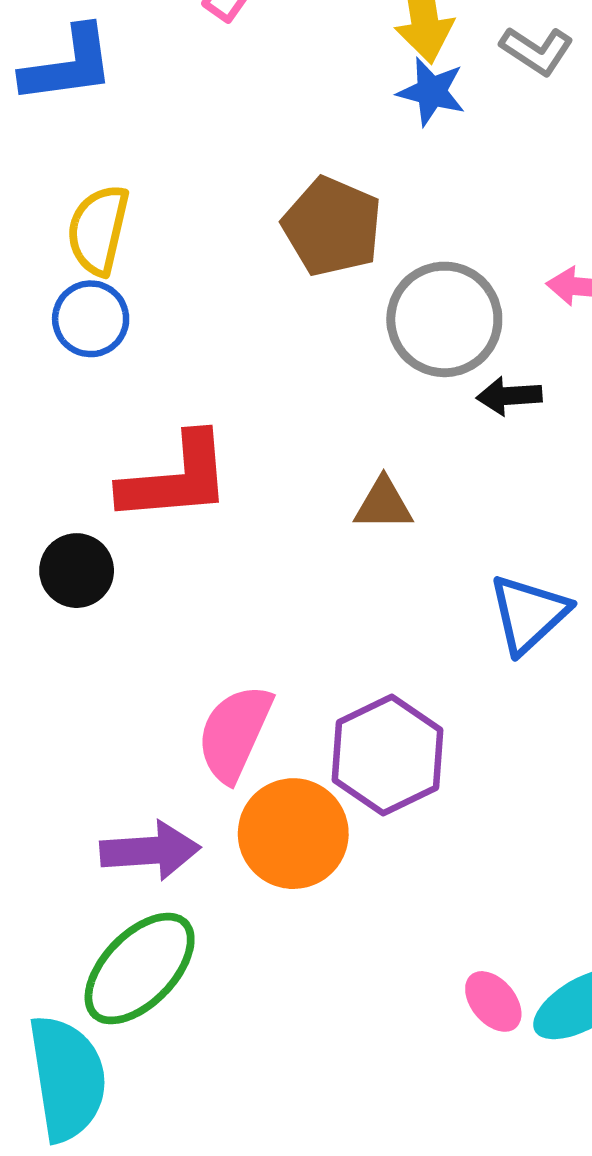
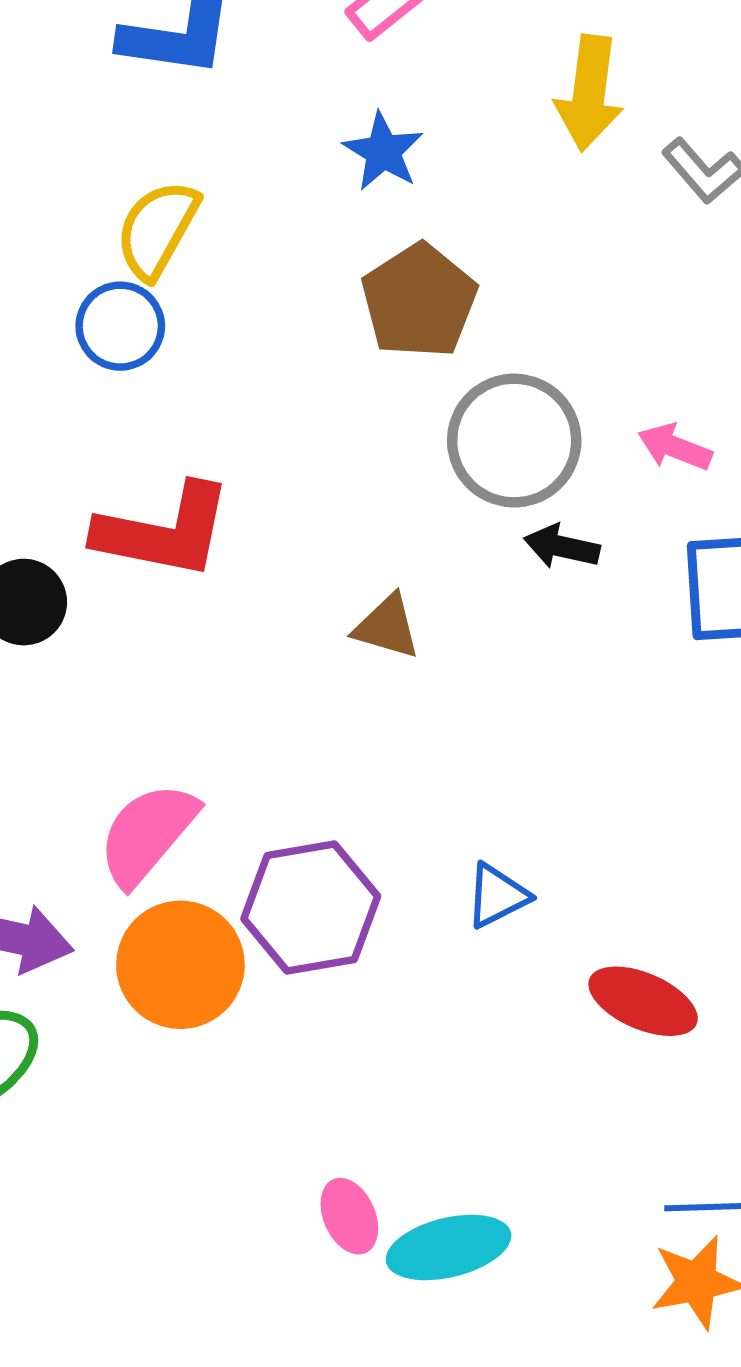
blue star: (431, 92) -> (383, 152), moved
blue triangle: (529, 614) -> (497, 896), moved, size x0.7

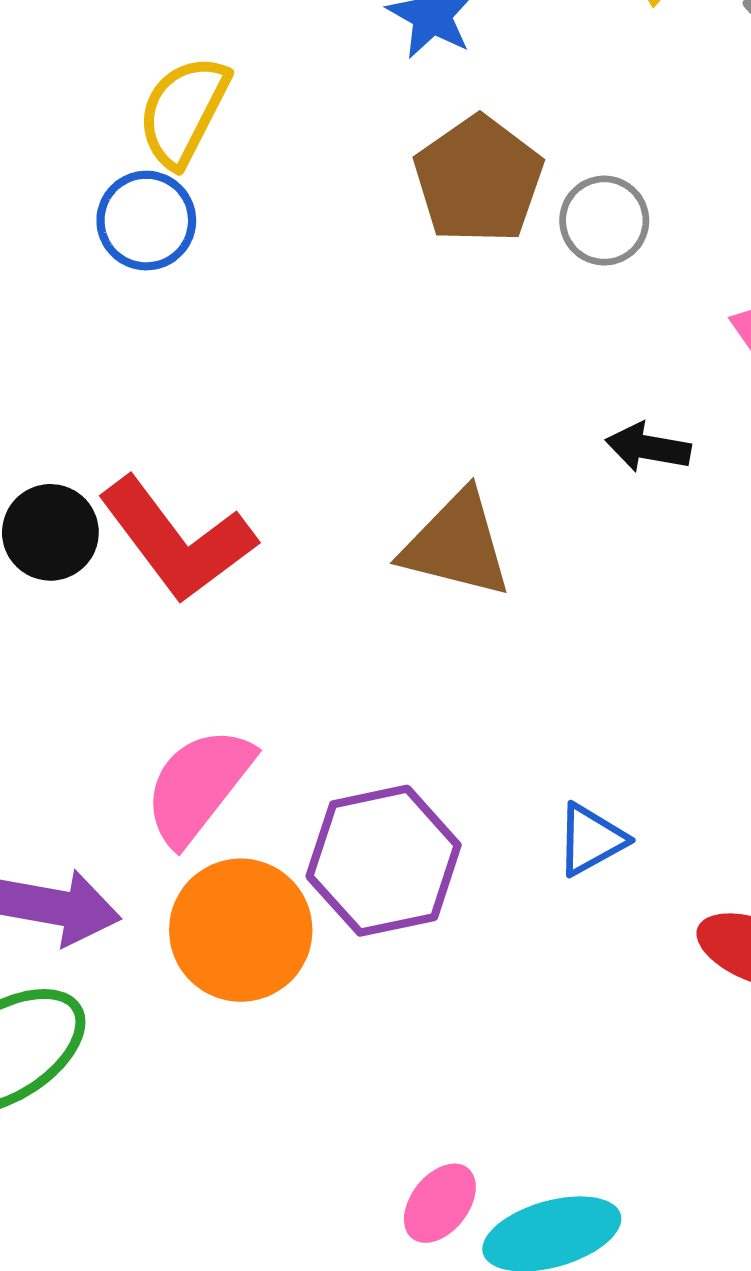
gray circle: (514, 441) -> (604, 221), moved, size x0.6
red L-shape: (164, 531) -> (177, 540), moved, turned 44
brown triangle: (387, 627) -> (457, 544), size x1.5
pink ellipse: (349, 1216) -> (440, 1203), turned 64

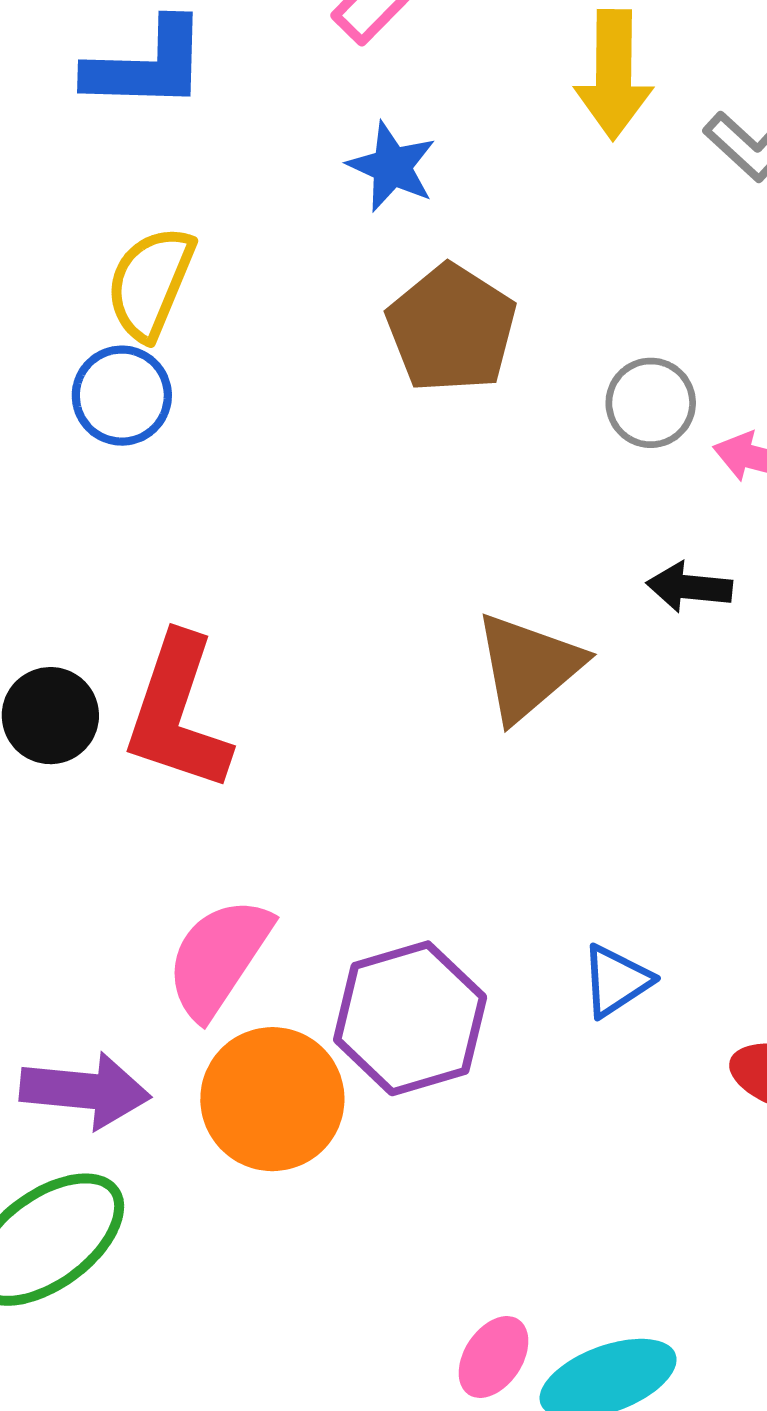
gray circle: (604, 221) -> (651, 403), moved
black arrow: (648, 447) -> (689, 587), moved
red L-shape: (177, 540) -> (178, 713), turned 60
brown triangle: (457, 544) -> (528, 667), moved, turned -50

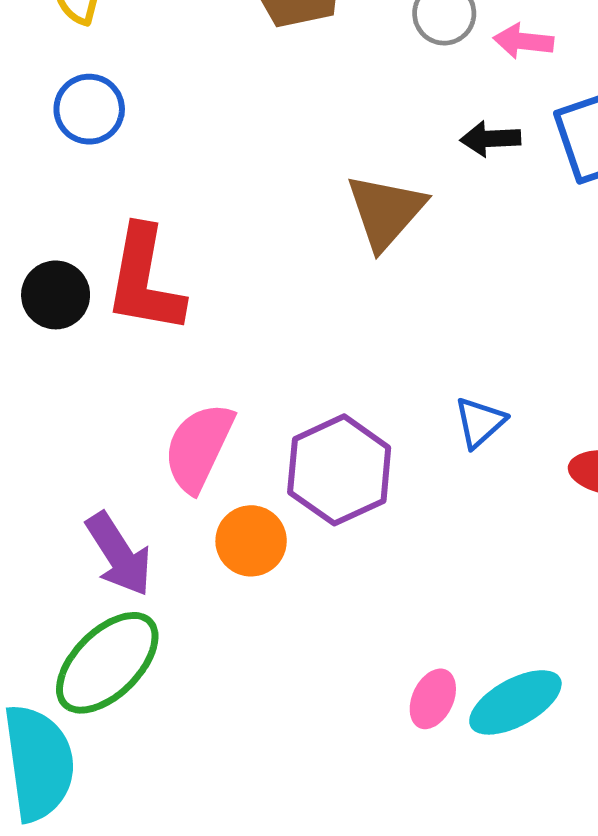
blue circle: (122, 396) -> (89, 109), moved
purple arrow: (85, 1091) -> (119, 554), turned 60
orange circle: (272, 1099) -> (251, 541), size x0.7

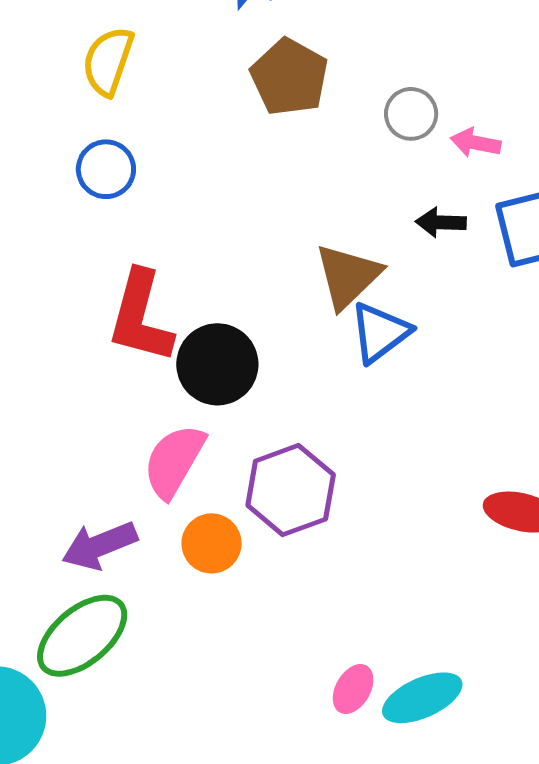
black circle: (56, 295) -> (217, 364), moved, size x1.4
blue triangle: (480, 422) -> (380, 332), moved, size x1.4
purple arrow: (119, 554) -> (100, 545), turned 96

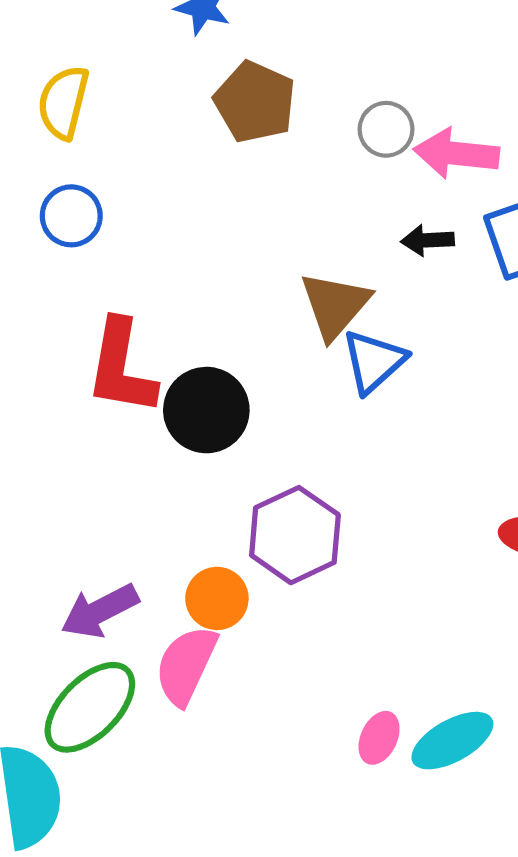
pink arrow: (476, 143) -> (456, 154), size x1.6
pink semicircle: (174, 461) -> (186, 665), moved

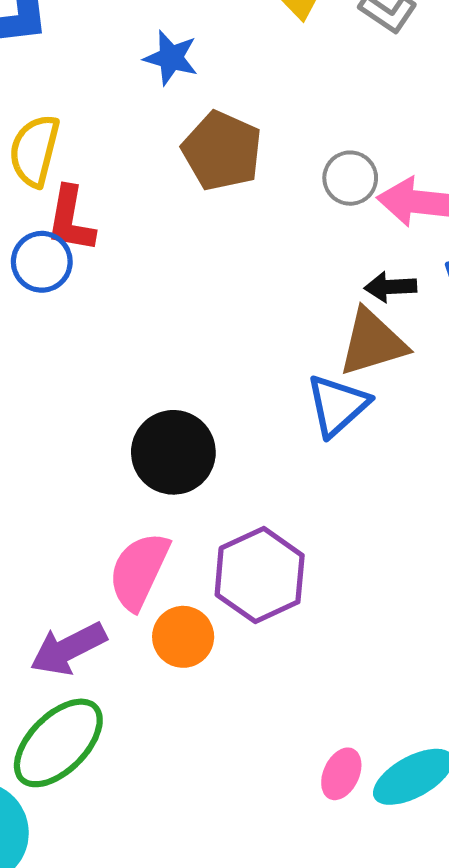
brown triangle: (335, 305) -> (372, 343), moved, turned 32
red L-shape: (121, 367) -> (71, 219), moved, size x0.7
pink semicircle: (186, 665) -> (139, 571), moved

